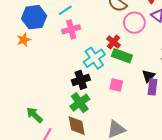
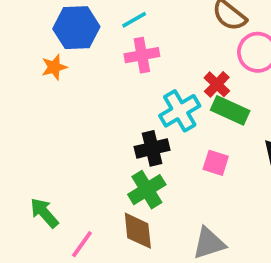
green arrow: (35, 115) -> (44, 213), moved

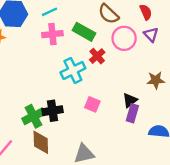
green rectangle: (230, 110) -> (84, 32), moved
black cross: (152, 148) -> (52, 111), moved
green cross: (147, 190) -> (33, 116), moved

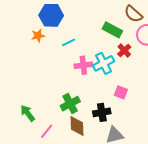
cyan line: (49, 12) -> (69, 42), moved
pink cross: (52, 34) -> (83, 65), moved
black cross: (52, 111) -> (102, 112), moved

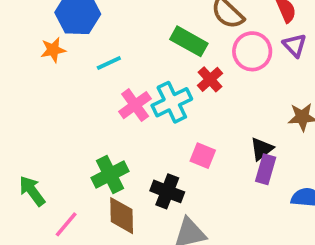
pink cross: (83, 65) -> (135, 105), turned -30
black cross: (102, 112) -> (167, 191), turned 30

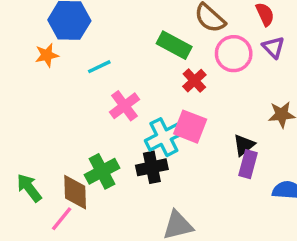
cyan cross: (172, 102) -> (164, 137), moved
pink square: (203, 156) -> (190, 127), moved, size x1.4
black cross: (167, 191) -> (152, 167), moved, turned -32
brown diamond: (122, 216) -> (75, 192), moved

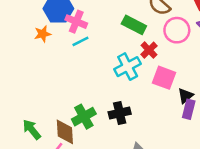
pink cross: (124, 106) -> (76, 22), moved, turned -30
pink square: (190, 127) -> (164, 78), moved
cyan cross: (164, 137) -> (128, 67), moved

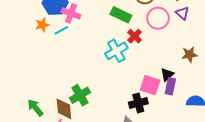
cyan line: (80, 41) -> (61, 30), moved
pink square: (164, 78) -> (150, 85), moved
black cross: (120, 113) -> (138, 103), moved

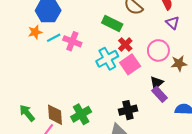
pink cross: (71, 13) -> (72, 41), moved
pink circle: (158, 18) -> (158, 50), moved
pink square: (150, 85) -> (130, 64), moved, turned 36
purple rectangle: (170, 86) -> (159, 94), turned -56
green cross: (80, 95) -> (81, 114), moved

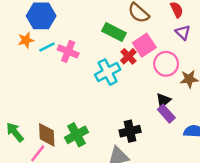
pink square: (130, 64) -> (144, 45), moved

